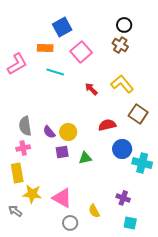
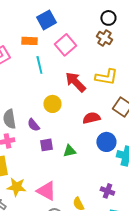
cyan line: (55, 72) -> (39, 65), turned 60
yellow L-shape: (122, 84) -> (106, 77), turned 140
red arrow: (91, 89) -> (75, 82), size x1.6
yellow circle: (68, 132) -> (52, 104), moved

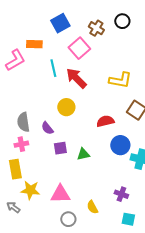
brown cross: (104, 38) -> (96, 28), moved
orange rectangle: (29, 41) -> (34, 44), moved
red arrow: (75, 82) -> (76, 78), moved
pink triangle: (46, 191) -> (60, 194), turned -30

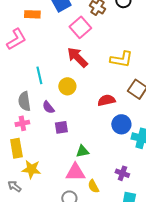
orange rectangle: (34, 44) -> (32, 14), moved
cyan line: (53, 68) -> (39, 75), moved
green triangle: (83, 154) -> (82, 151), moved
pink triangle: (60, 194) -> (75, 172), moved

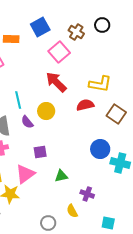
red semicircle: (106, 100) -> (85, 105), moved
purple semicircle: (48, 107) -> (27, 122), moved
pink triangle: (75, 172) -> (25, 174), moved, turned -35
purple cross: (122, 173) -> (87, 194), moved

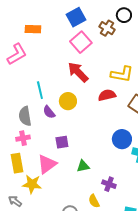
blue square: (40, 27) -> (76, 17), moved
brown cross: (76, 32) -> (107, 28), moved

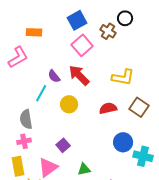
cyan line: (40, 90) -> (41, 93), turned 42
red semicircle: (107, 95) -> (108, 108), moved
purple semicircle: (49, 112) -> (54, 76), moved
purple square: (62, 142) -> (63, 145), turned -32

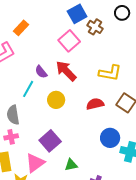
black circle: (125, 18) -> (122, 13), moved
blue square: (77, 20) -> (77, 14), moved
orange rectangle: (34, 32) -> (21, 28), turned -49
purple square: (63, 145) -> (50, 141), size x1.5

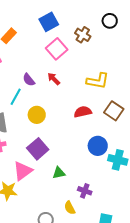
blue square: (77, 14) -> (49, 22), moved
red arrow: (66, 71) -> (54, 79), size x0.6
yellow circle: (56, 100) -> (37, 115), moved

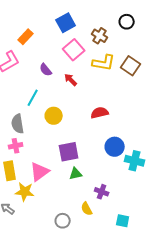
purple semicircle: (29, 80) -> (46, 70), moved
yellow L-shape: (98, 81) -> (104, 63), moved
brown square: (114, 111) -> (131, 66), moved
purple square: (38, 149) -> (69, 152), moved, turned 30

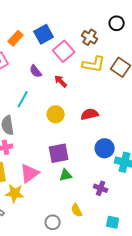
blue square: (66, 23) -> (44, 34), moved
yellow circle: (54, 116) -> (56, 114), moved
purple cross: (102, 192) -> (101, 188), moved

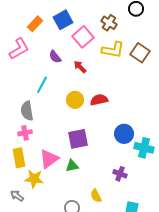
red semicircle: (90, 114) -> (99, 100), moved
green triangle: (66, 175) -> (72, 166), moved

